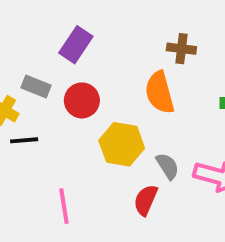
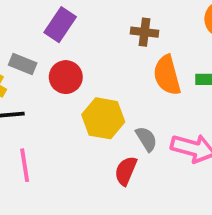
brown cross: (181, 49) -> (145, 32), moved
orange semicircle: (160, 92) -> (167, 75), moved
pink line: (64, 206) -> (25, 165), moved

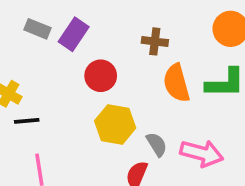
gray rectangle: (23, 64) -> (38, 29), moved
red circle: (66, 77) -> (101, 76), moved

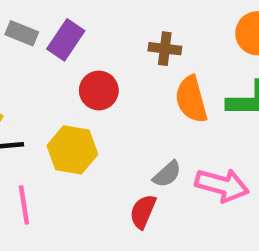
yellow hexagon: (115, 124) -> (72, 150), moved
gray semicircle: (157, 144) -> (167, 174), turned 80

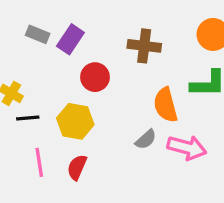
brown cross: (165, 49) -> (144, 46), size x1.4
orange semicircle: (191, 99) -> (166, 105), moved
red semicircle: (143, 212) -> (77, 167), moved

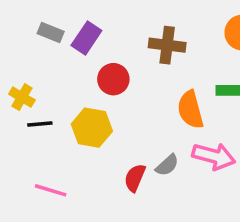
gray semicircle: (146, 139) -> (167, 165), moved
pink line: (39, 162) -> (51, 190), moved, turned -64
red semicircle: (77, 167) -> (135, 178), moved

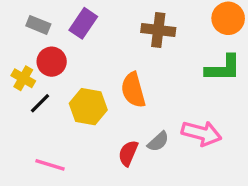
gray rectangle: (51, 33) -> (38, 25), moved
red circle: (113, 79) -> (52, 62), moved
orange semicircle: (190, 110) -> (133, 90), moved
black line: (40, 124) -> (40, 103), turned -40

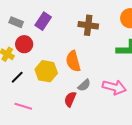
black line: (40, 103) -> (17, 77), moved
gray semicircle: (158, 142) -> (84, 85), moved

